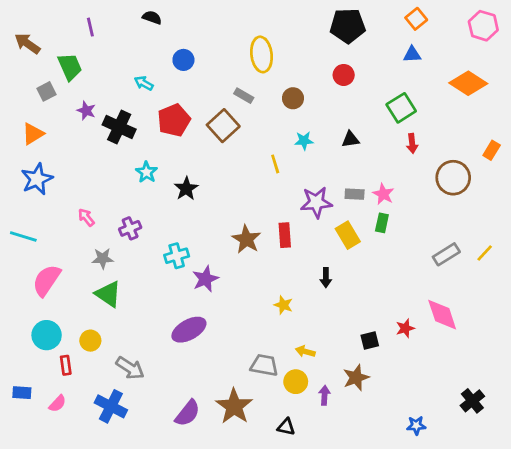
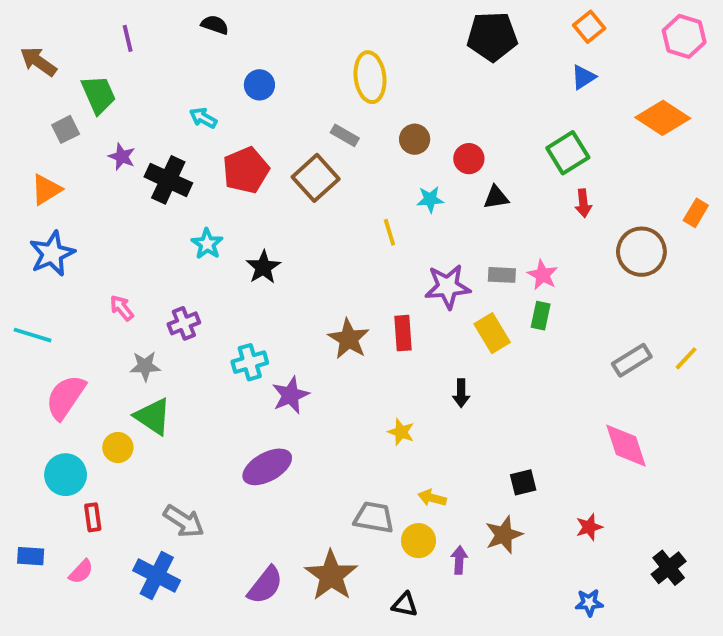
blue triangle: (412, 54) -> (583, 77), turned -30
red circle: (344, 75) -> (469, 159), moved
red star: (405, 328) -> (589, 527), moved
yellow circle: (90, 341) -> (118, 448), moved

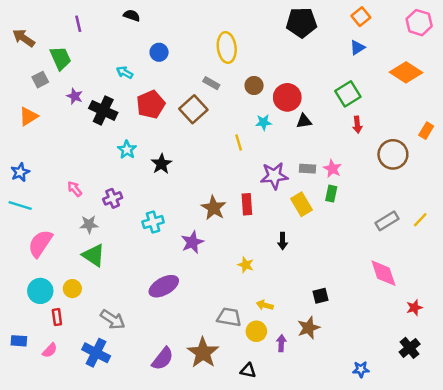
red circle: (469, 159) -> (287, 97), size x1.5
blue star: (52, 254) -> (20, 172), moved, size x0.7
purple star: (290, 395) -> (192, 242), moved
yellow circle: (118, 448) -> (72, 289), moved
red star: (589, 527) -> (414, 308), moved

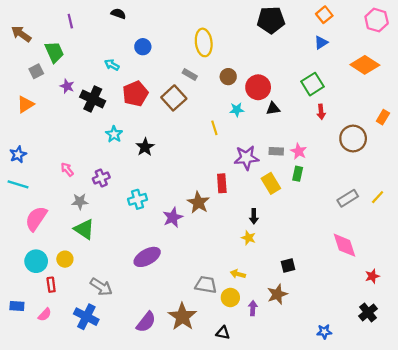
brown star: (214, 208) -> (198, 203), moved
yellow star: (246, 265) -> (248, 238), moved

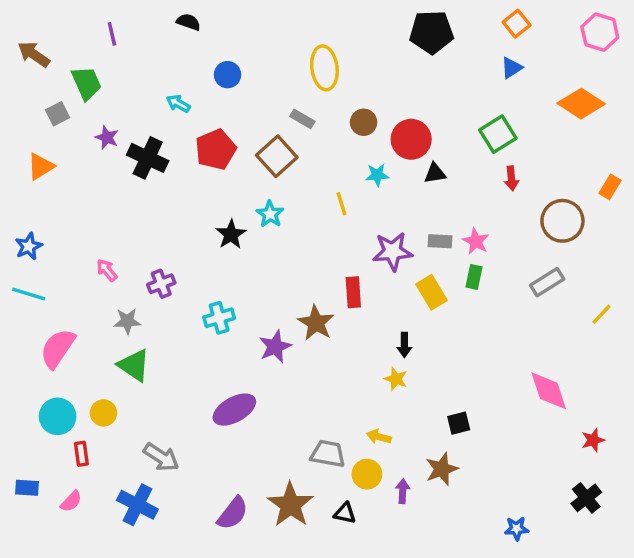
cyan star: (114, 134) -> (270, 214), moved
gray rectangle: (348, 198) -> (547, 282), moved
black triangle: (223, 333) -> (345, 513), moved

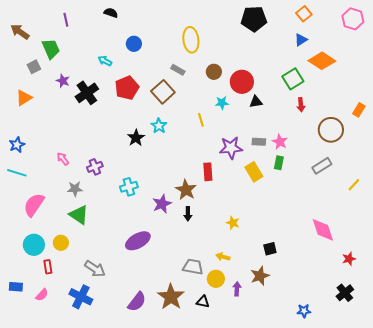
orange diamond: (581, 104) -> (322, 61), moved
black cross: (148, 158) -> (87, 93), turned 30
black arrow: (404, 345) -> (188, 214), moved

